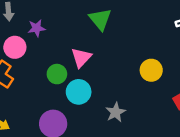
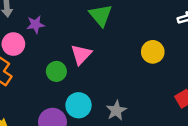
yellow circle: (151, 70) -> (153, 52), moved
cyan circle: (79, 92) -> (79, 105), moved

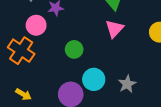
pink triangle: (81, 54) -> (114, 29), moved

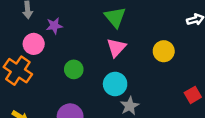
cyan circle: (94, 79) -> (115, 84), moved

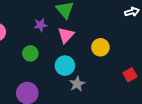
purple star: (54, 26) -> (40, 25), moved
yellow circle: (164, 51) -> (100, 47), moved

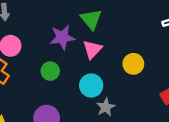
purple star: (40, 25) -> (62, 37), size x1.5

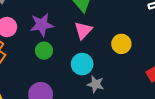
purple star: (62, 37) -> (42, 25), moved
gray star: (106, 107) -> (96, 84), turned -30

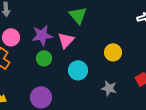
pink triangle: (83, 30) -> (66, 40), moved
gray star: (96, 84) -> (109, 88), moved

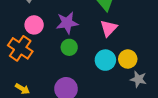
pink triangle: (66, 40) -> (109, 28), moved
yellow circle: (113, 52) -> (128, 59), moved

